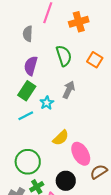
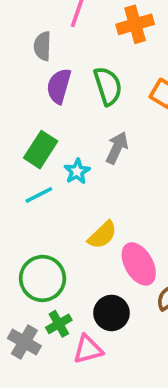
purple semicircle: (31, 66) -> (59, 86), moved

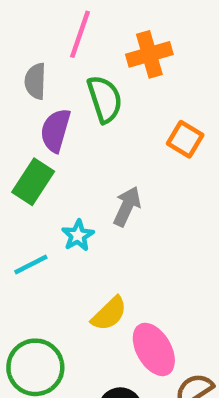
green semicircle: (108, 86) -> (105, 99), moved
green rectangle: (41, 150) -> (33, 182), moved

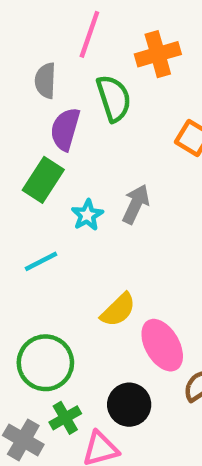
cyan star: (78, 235) -> (87, 215), moved

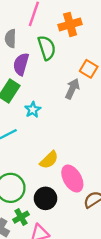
gray arrow: (136, 204) -> (72, 89), moved
black circle: (129, 405) -> (46, 198), moved

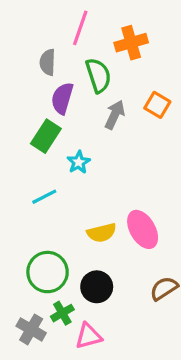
gray arrow: (72, 89) -> (115, 115), moved
yellow semicircle: (49, 160) -> (102, 233), turned 30
pink ellipse: (72, 179) -> (143, 229), moved

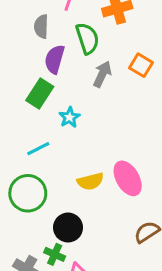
green circle: (48, 272) -> (28, 193), moved
black circle: (97, 287) -> (68, 228), moved
green cross: (62, 313) -> (55, 254), turned -36

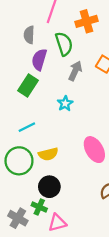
cyan star: (70, 117) -> (65, 103), moved
yellow semicircle: (90, 181) -> (48, 154), moved

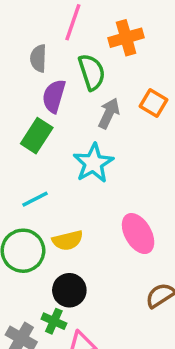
cyan star: (65, 103) -> (93, 163), size x1.6

